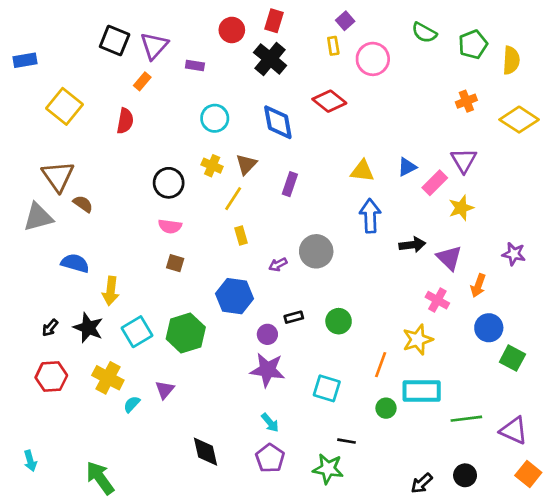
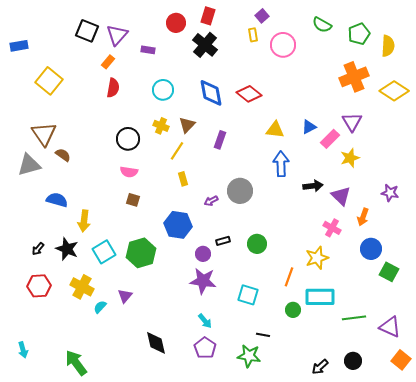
red diamond: (329, 101) -> (249, 94), moved
orange cross: (466, 101) -> (354, 77), size x1.8
red semicircle: (125, 121) -> (113, 88), moved

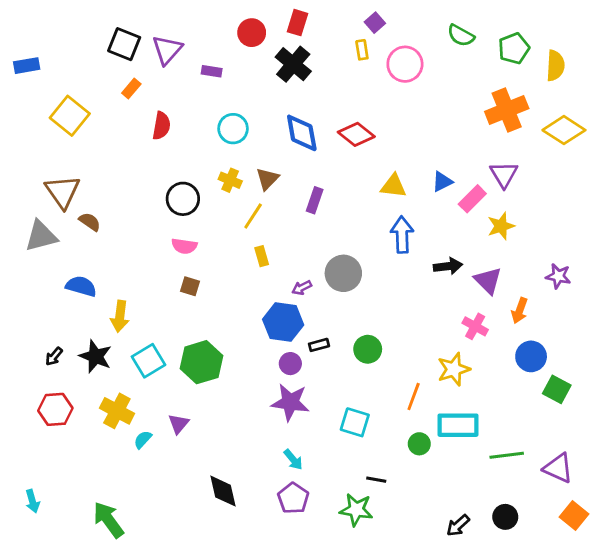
orange rectangle: (108, 62) -> (131, 88), moved
blue hexagon: (178, 225) -> (283, 322), moved

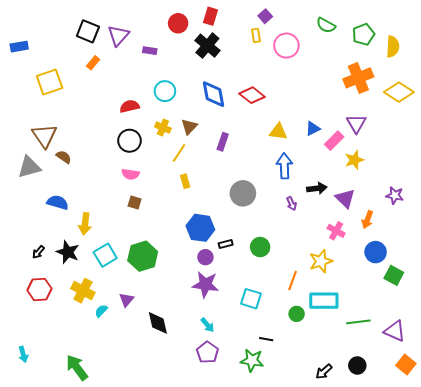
yellow square: (70, 116) -> (50, 82), turned 32
red semicircle: (161, 126) -> (130, 106), moved, turned -114
purple arrow: (302, 288) -> (292, 203), moved, turned -88
black diamond: (223, 491) -> (158, 323), moved

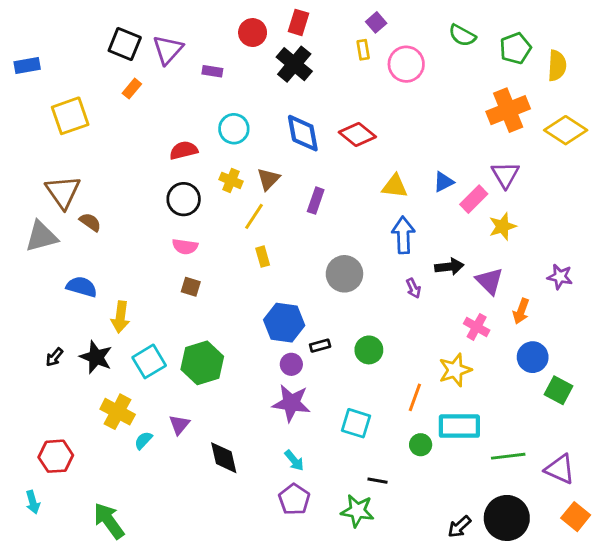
red hexagon: (39, 290) -> (56, 456), moved
black circle: (357, 365) -> (507, 518), size x1.8

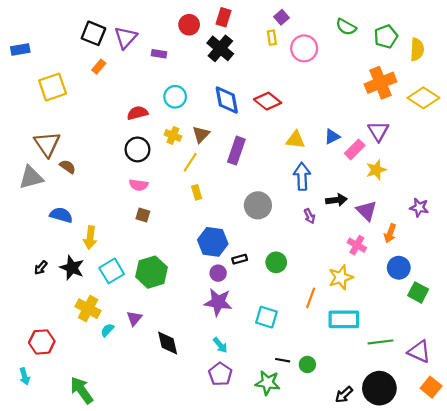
purple rectangle: (316, 201) -> (236, 151), size x1.4
green circle: (421, 445) -> (307, 364), moved

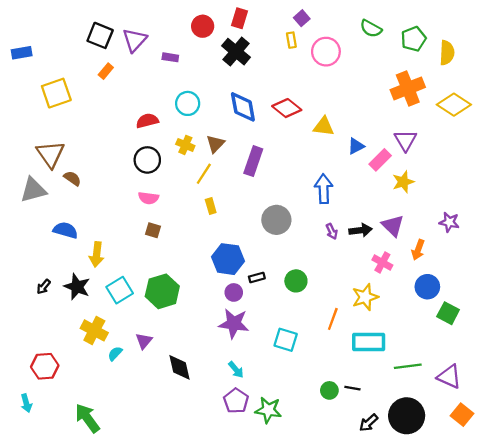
yellow triangle: (296, 140) -> (324, 126), moved
black arrow: (336, 200) -> (361, 230), moved
black line: (283, 360) -> (352, 388), moved
green star: (268, 383) -> (268, 410), moved

